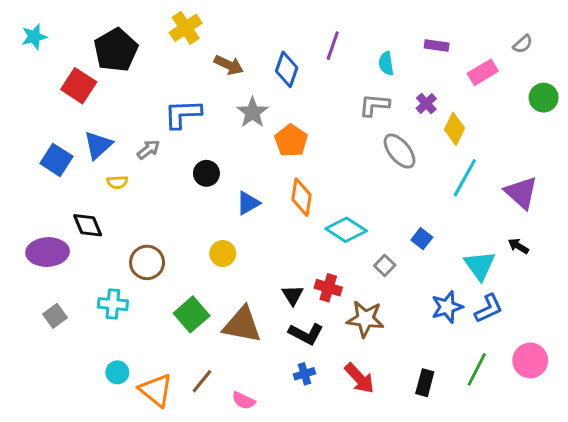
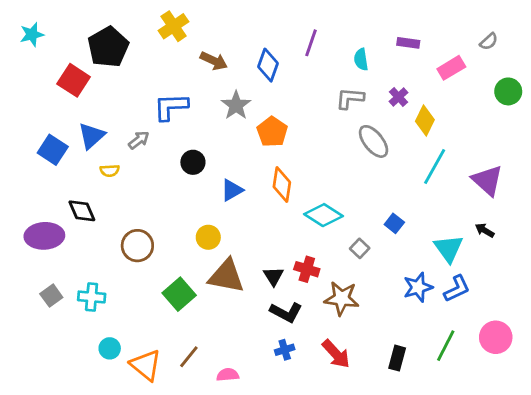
cyan cross: (113, 304) -> (92, 297), moved
brown triangle: (242, 325) -> (226, 276), moved
pink semicircle: (244, 401) -> (228, 375), turned 150

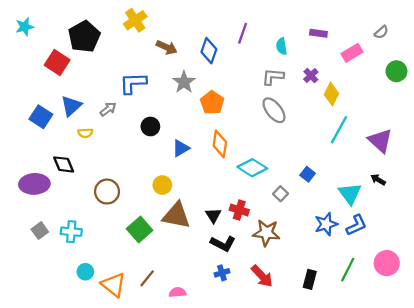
gray ellipse: (374, 141) -> (274, 110), moved

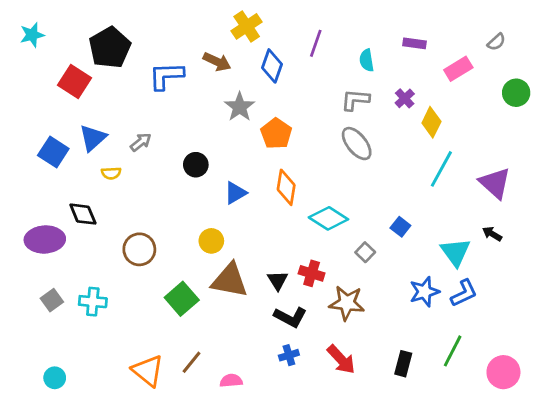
yellow cross: (135, 20) -> (247, 26), moved
blue L-shape: (133, 83) -> (166, 76), moved
pink circle: (387, 263) -> (503, 372), moved
cyan circle: (85, 272) -> (55, 378), moved

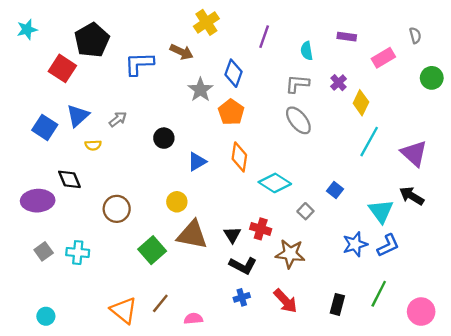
gray semicircle: (496, 42) -> (415, 35), turned -63
blue diamond: (272, 66) -> (234, 73), moved
black arrow: (492, 234) -> (412, 196), size x1.5

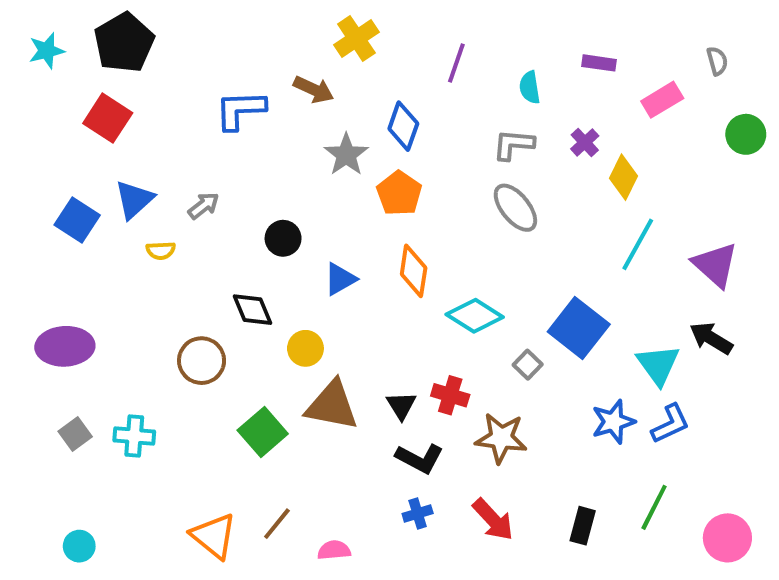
black pentagon: (92, 40) -> (124, 43), moved
black diamond: (69, 179) -> (252, 310), moved
blue square: (335, 190) -> (579, 328), size x2.0

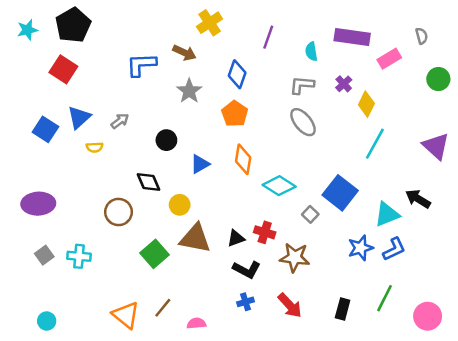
purple rectangle: (599, 63) -> (352, 37), size x1.8
gray star: (346, 155) -> (189, 91), moved
purple triangle: (715, 265) -> (436, 146), moved
cyan triangle: (658, 365) -> (387, 214), turned 44
black triangle: (401, 405) -> (236, 238), turned 42

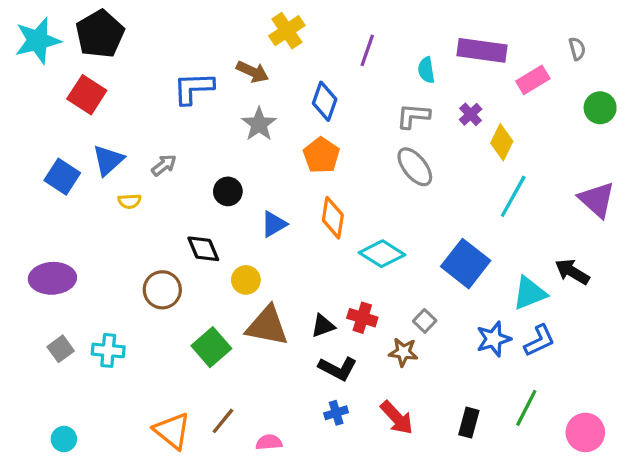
cyan star: (27, 30) -> (38, 41), size x1.6
gray square: (310, 214) -> (425, 321), moved
brown star: (295, 258) -> (403, 352), size x0.7

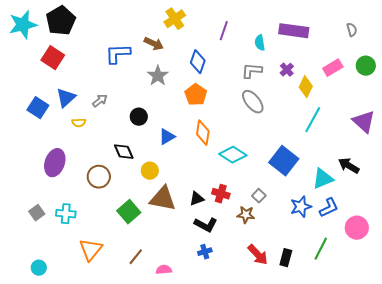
pink rectangle: (533, 80) -> (333, 68), moved
purple ellipse: (52, 278) -> (55, 163), moved, turned -68
red arrow: (397, 418) -> (258, 255), moved
orange triangle: (172, 431) -> (91, 250), moved, turned 30
pink circle: (585, 432) -> (357, 228), moved

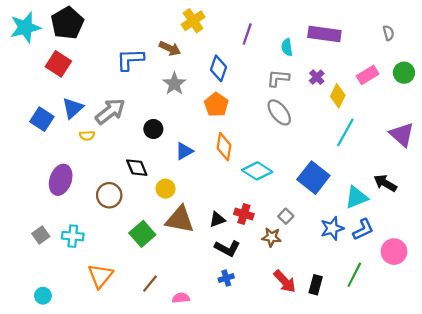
gray arrow: (100, 101) -> (110, 111), size x1.8

